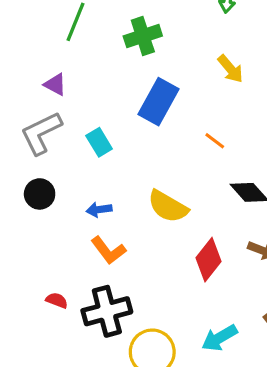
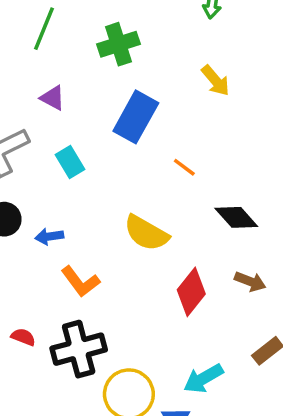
purple triangle: (55, 84) -> (53, 98), moved
orange line: (215, 141) -> (184, 167), moved
blue arrow: (99, 210) -> (49, 236), moved

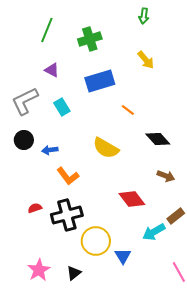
blue rectangle: (136, 117) -> (100, 81), turned 44
red diamond: (191, 292) -> (132, 199), moved, turned -76
red semicircle: (23, 337) -> (35, 208), turned -40
cyan arrow: (203, 379) -> (154, 232), moved

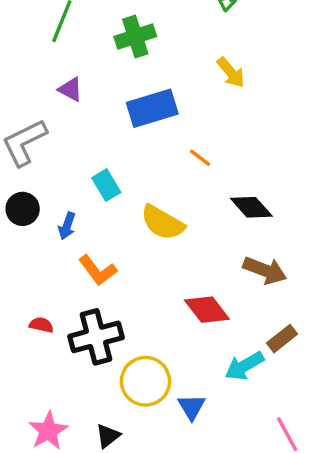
cyan rectangle: (62, 107) -> (106, 185), moved
blue arrow: (50, 150) -> (67, 226), turned -63
brown arrow: (166, 176) -> (265, 270), size x1.4
red semicircle: (35, 208) -> (41, 325), turned 32

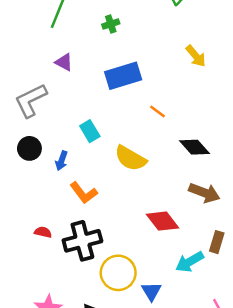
green cross: (135, 37) -> (111, 24), size x0.6
yellow arrow: (231, 72) -> (196, 56), moved
brown rectangle: (282, 339) -> (217, 242), turned -35

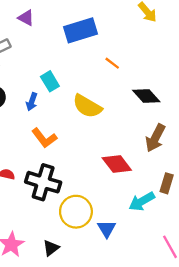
blue arrow: (61, 161) -> (32, 102), moved
brown arrow: (204, 193) -> (155, 138), turned 96
black cross: (82, 241) -> (43, 182), turned 32

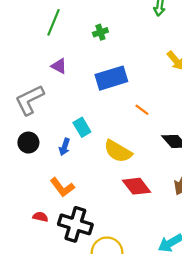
orange L-shape: (44, 138) -> (62, 187), moved
red diamond: (117, 164) -> (137, 186), moved

